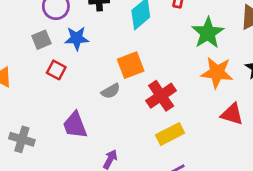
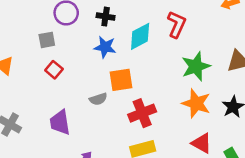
blue star: (77, 38) -> (105, 47), moved

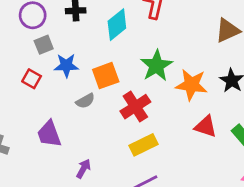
gray square: (47, 40) -> (44, 45), moved
blue star: (105, 47) -> (66, 65), moved
green star: (196, 66) -> (156, 66), moved

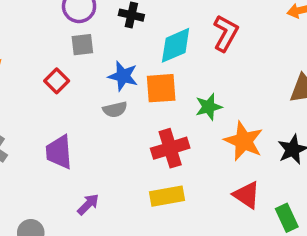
blue star: (66, 65) -> (123, 76), moved
green star: (156, 66) -> (209, 107), size x0.7
orange square: (106, 76) -> (161, 88), moved
gray semicircle: (85, 101) -> (115, 110), moved

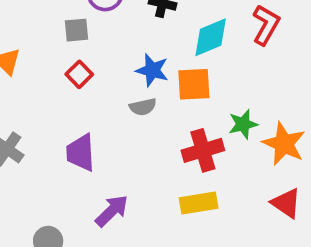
gray square: (82, 45) -> (77, 30), moved
green star: (209, 107) -> (243, 124), moved
purple arrow: (88, 204) -> (112, 211), size x1.4

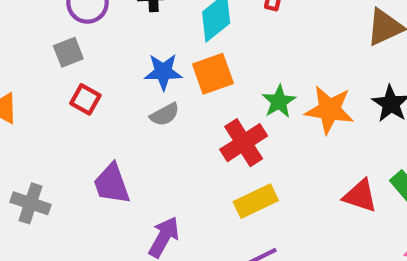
red triangle: (286, 203) -> (360, 196), moved

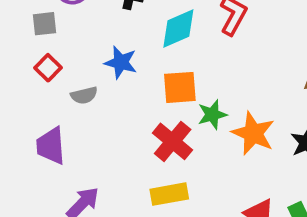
orange square: (213, 74) -> (180, 87), moved
gray semicircle: (165, 115) -> (84, 95), moved
red cross: (244, 143) -> (173, 141), turned -33

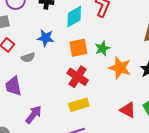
green star: (212, 115) -> (102, 48), moved

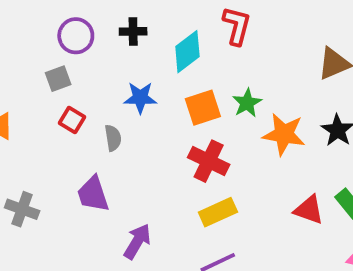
gray semicircle: (28, 57) -> (113, 138), turned -72

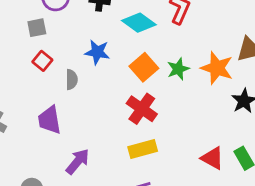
cyan diamond: (187, 52) -> (139, 23), turned 64
orange square: (203, 108) -> (144, 67), turned -32
orange star: (284, 134) -> (217, 68), moved

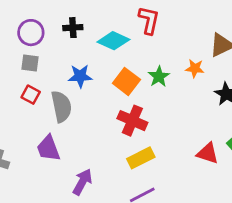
gray square: (37, 28) -> (30, 63), moved, turned 30
orange star: (217, 68) -> (195, 68), size x0.6
gray semicircle: (72, 80) -> (61, 106), size x1.6

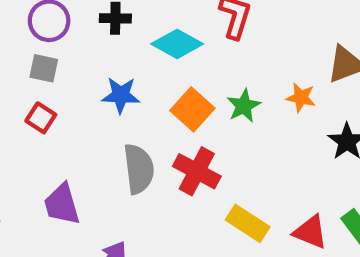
gray semicircle: (61, 106) -> (139, 169), moved
yellow rectangle: (141, 158) -> (248, 223), moved, turned 55

